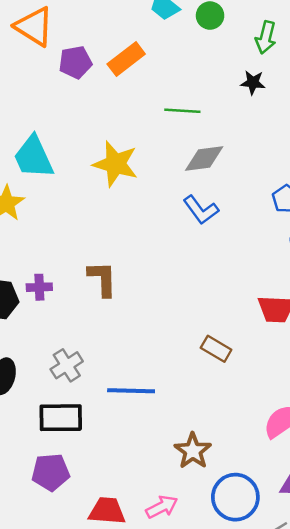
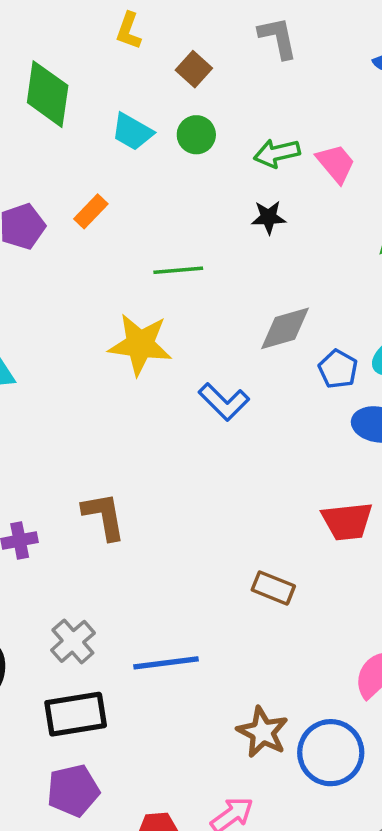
green arrow: (266, 37) -> (277, 153), turned 72
orange rectangle: (126, 59) -> (91, 211), size x0.7
gray diamond: (204, 158) -> (285, 328), moved
yellow star: (116, 164) -> (140, 344), moved
blue circle: (235, 497) -> (331, 753), moved

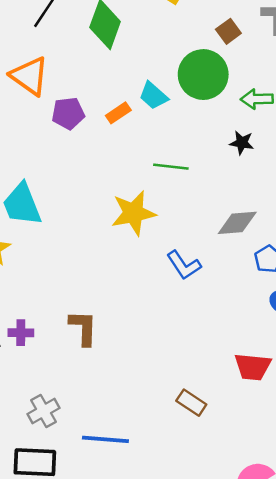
brown square: (194, 69) -> (228, 31), moved
cyan trapezoid: (132, 132) -> (153, 96), moved
green circle: (196, 135) -> (203, 75), size x1.8
yellow star: (140, 344) -> (134, 213), turned -30

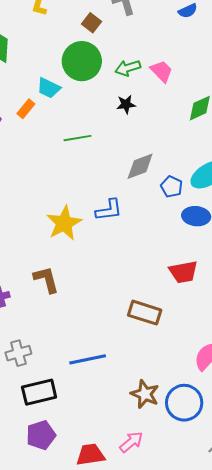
yellow star: (134, 213) -> (64, 223), moved
blue L-shape: (184, 265) -> (109, 210), turned -48
brown rectangle: (191, 403) -> (145, 313), size x1.4
gray cross: (44, 411) -> (18, 353), moved, turned 30

